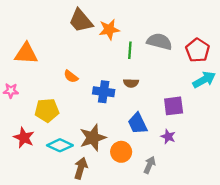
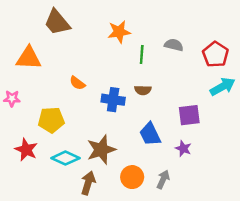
brown trapezoid: (81, 21) -> (57, 22), moved
gray semicircle: (159, 42) -> (174, 45), size x0.7
orange circle: (121, 152) -> (132, 177), moved

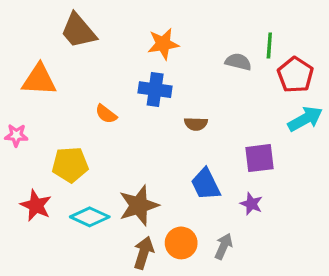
green line: (142, 54) -> (269, 45), moved
blue cross: (113, 100) -> (155, 90), moved
brown arrow: (88, 183) -> (144, 253), moved

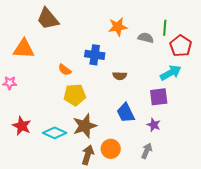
orange star: (163, 44) -> (118, 27), moved
cyan arrow: (305, 119) -> (171, 73), moved
yellow pentagon: (70, 165) -> (75, 95), moved
gray arrow: (224, 246) -> (147, 151), moved

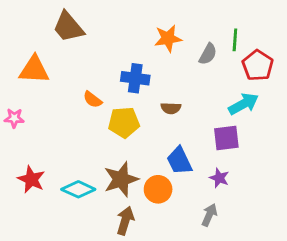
gray semicircle: (146, 38) -> (208, 54), turned 105
yellow pentagon: (75, 95) -> (124, 122), moved
orange circle: (111, 149) -> (158, 189), moved

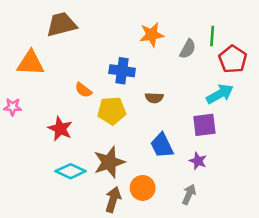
brown trapezoid: (68, 27) -> (62, 24), turned 116
red star: (31, 179) -> (60, 129), moved
orange circle: (158, 189) -> (143, 188), moved

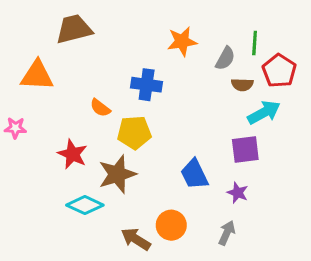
brown semicircle: (154, 98) -> (242, 85), moved
brown star: (109, 162) -> (117, 174), moved
brown arrow: (113, 200) -> (136, 239), turned -75

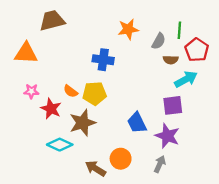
orange semicircle: (100, 108) -> (71, 91), moved
pink star: (15, 128) -> (31, 91), moved
purple star: (238, 193) -> (167, 136), size x1.6

